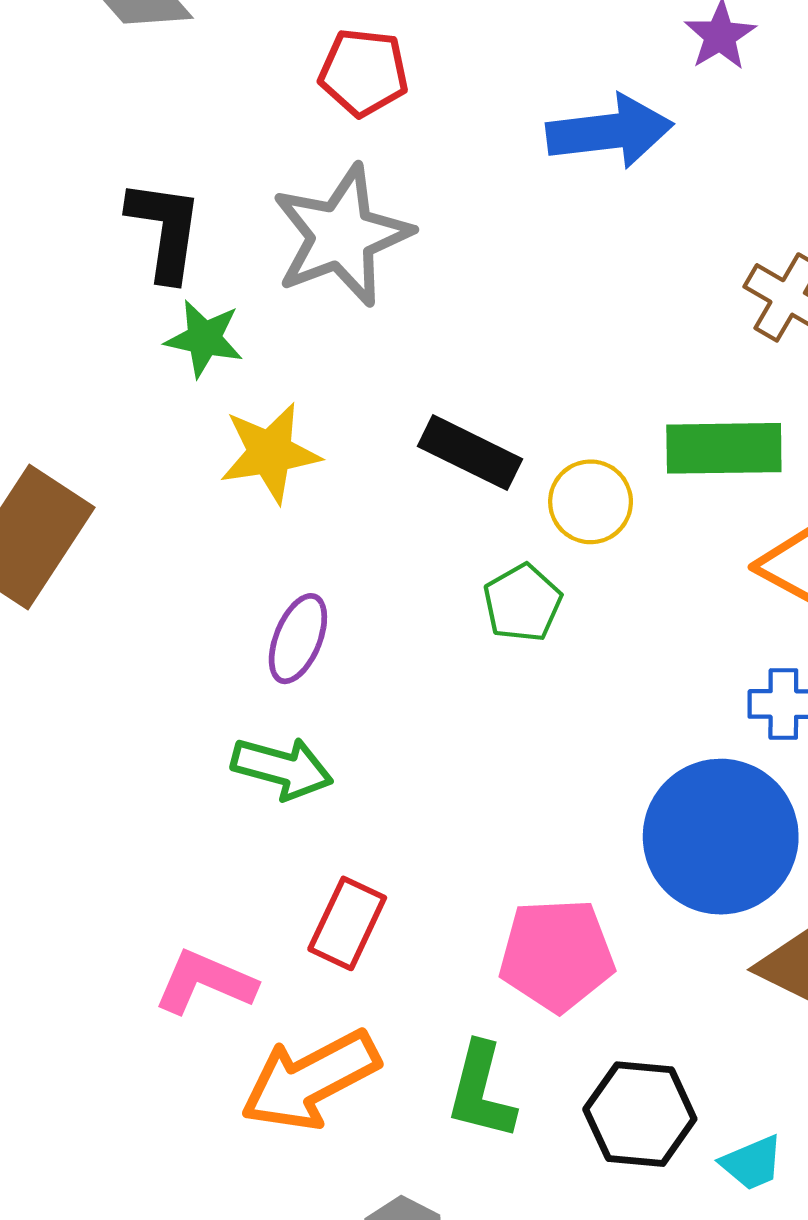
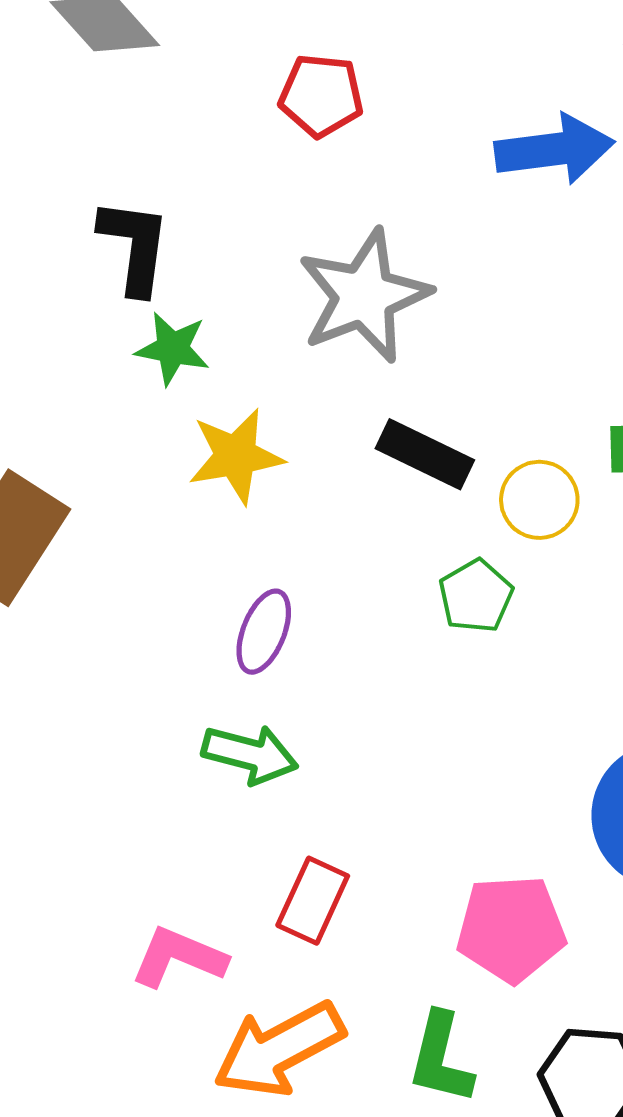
gray star: (342, 236) -> (364, 296), moved

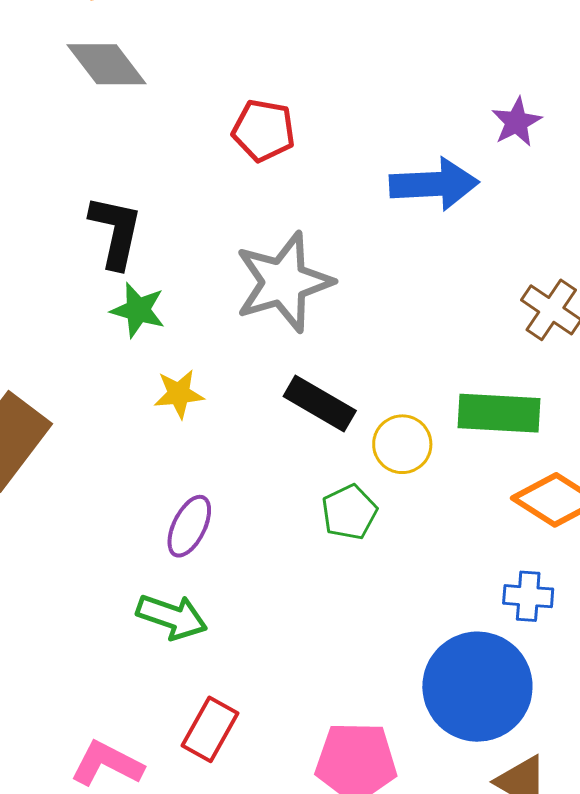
yellow star: (236, 456) -> (179, 394), size x0.7

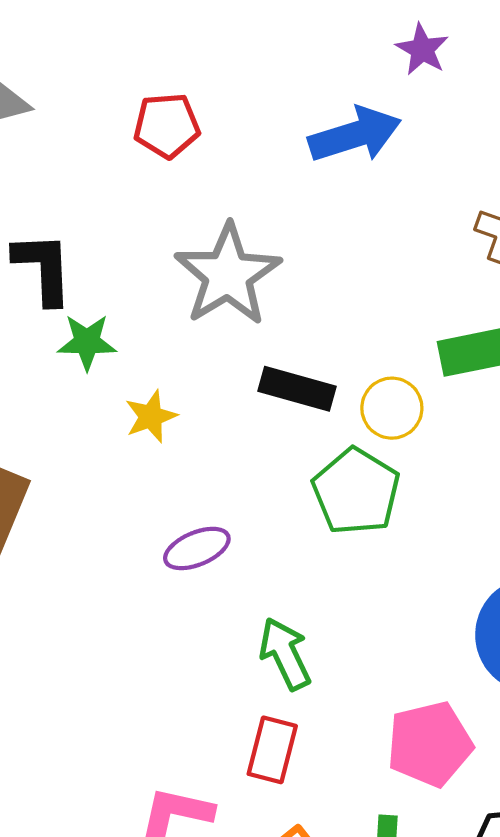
green pentagon: (349, 512) -> (356, 491), size x1.5
purple ellipse: (189, 526) -> (197, 548), turned 56
green arrow: (172, 617) -> (285, 654), moved, turned -120

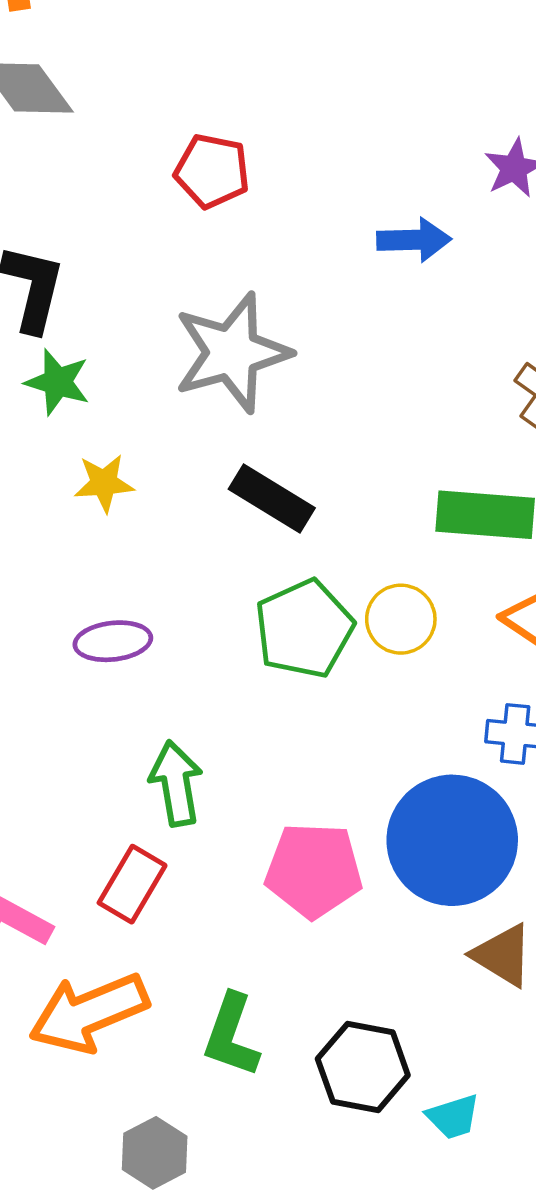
blue arrow: (355, 135) -> (414, 240), size x0.7
yellow circle: (392, 408) -> (401, 619), moved
pink pentagon: (430, 744) -> (314, 870), moved

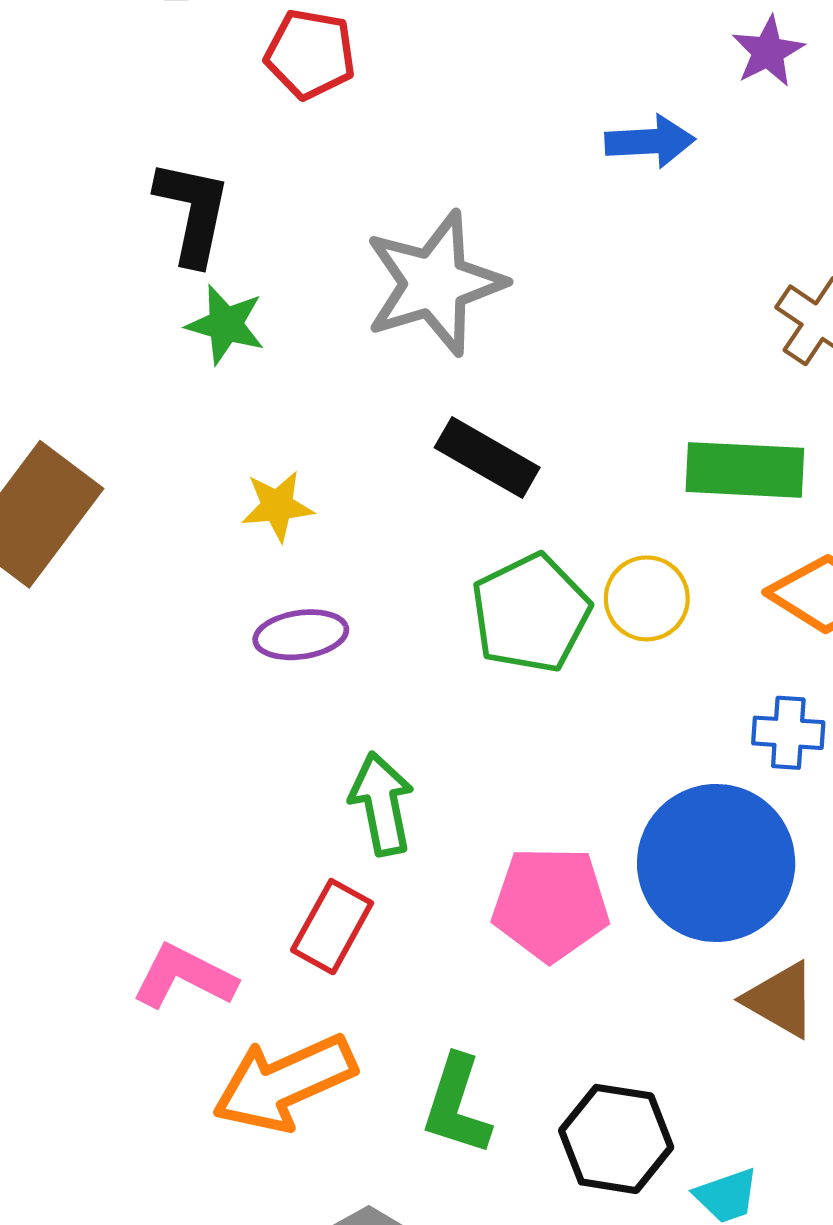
red pentagon: (212, 171) -> (310, 54), moved
yellow star: (104, 483) -> (277, 506), moved

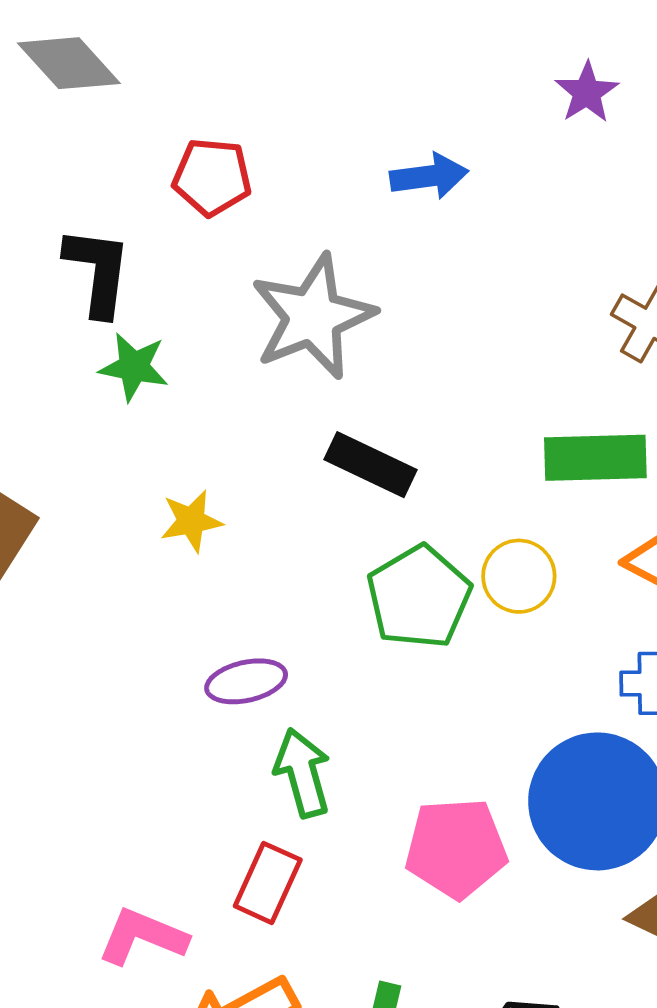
red pentagon: (310, 54) -> (212, 177), moved
blue arrow: (650, 141) -> (429, 176), moved
purple ellipse: (301, 635) -> (246, 681), moved

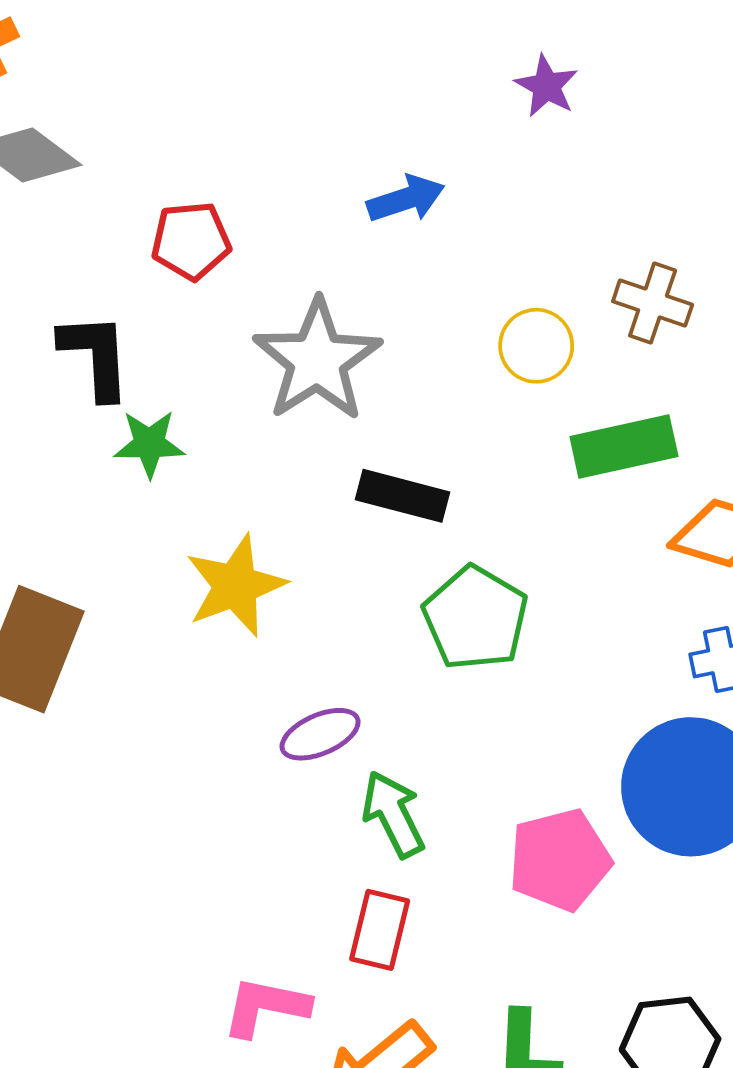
yellow star: (191, 521) -> (236, 586), size x1.6
yellow circle: (519, 576) -> (536, 346), moved

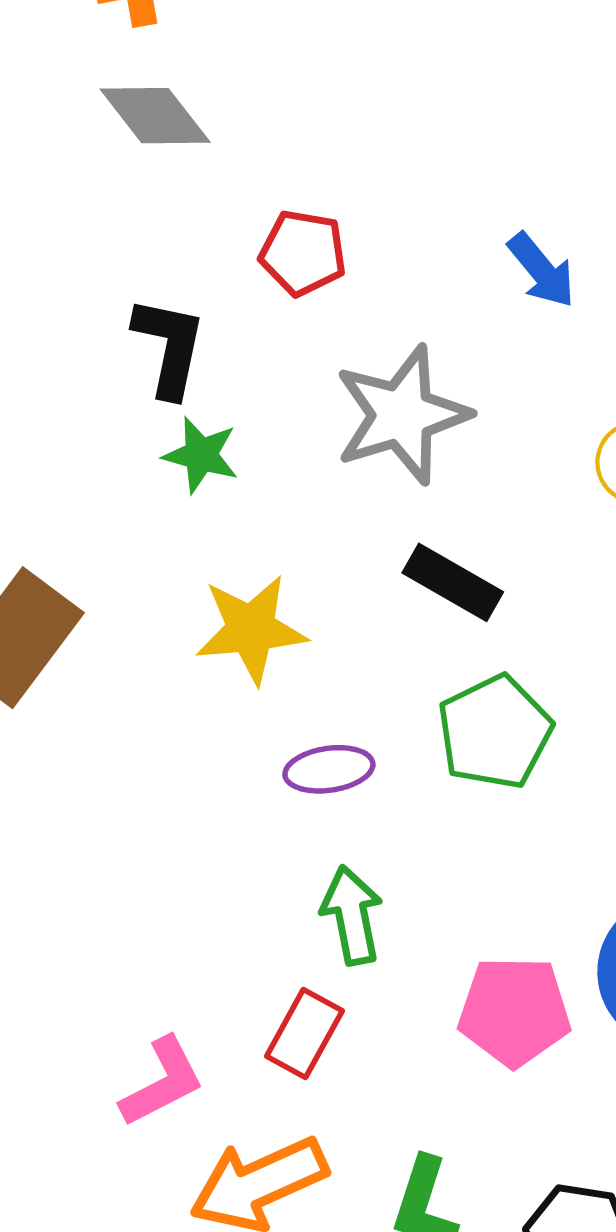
blue arrow: (406, 199) -> (541, 270), turned 54
purple ellipse: (320, 734) -> (329, 769), moved
pink L-shape: (266, 1007) -> (162, 1082), turned 126

